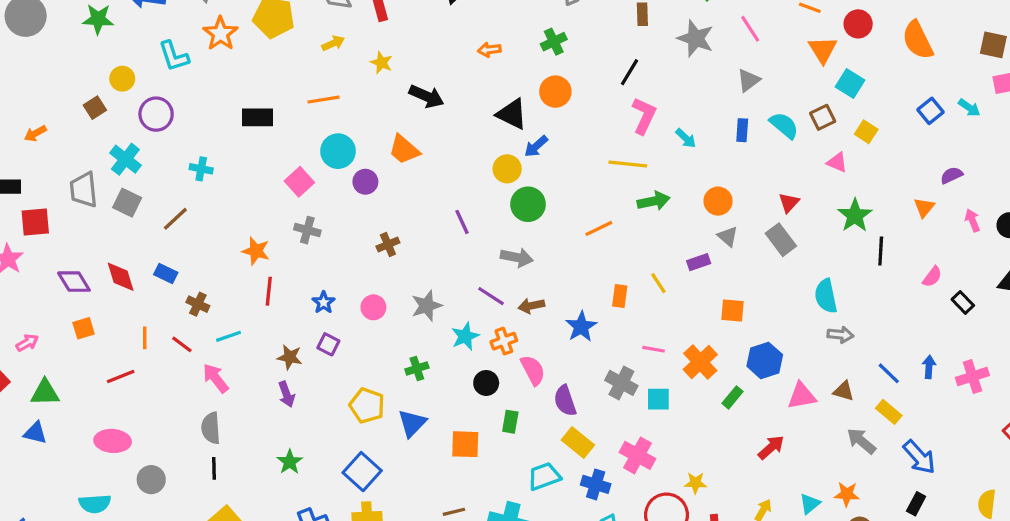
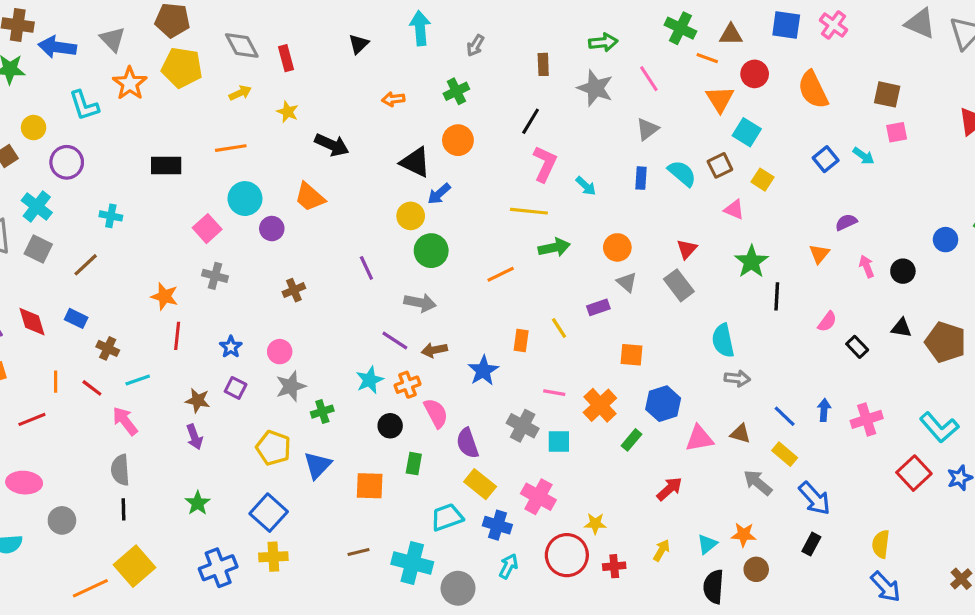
gray star: (427, 306) -> (291, 386), moved

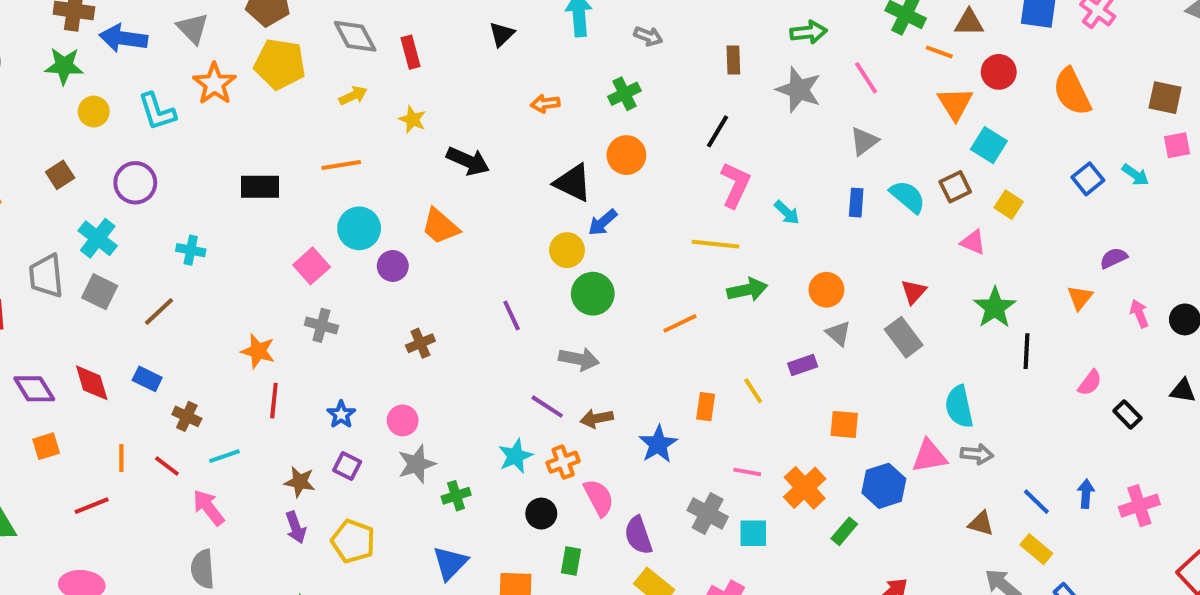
gray arrow: (475, 46) -> (648, 36), turned -100
yellow circle: (34, 128) -> (94, 112), moved
pink triangle: (699, 438) -> (929, 456), moved
yellow pentagon: (273, 448) -> (353, 541), moved

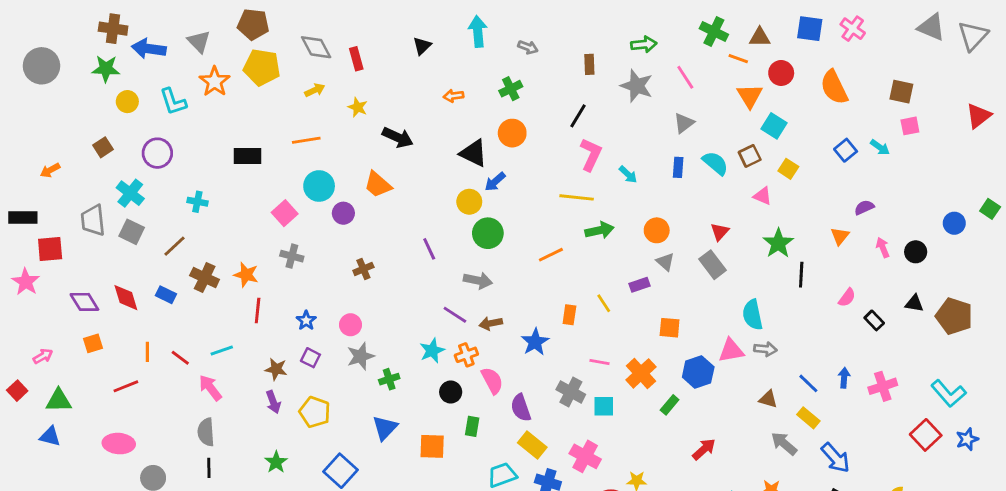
brown cross: (187, 416) -> (205, 278), moved, size x1.4

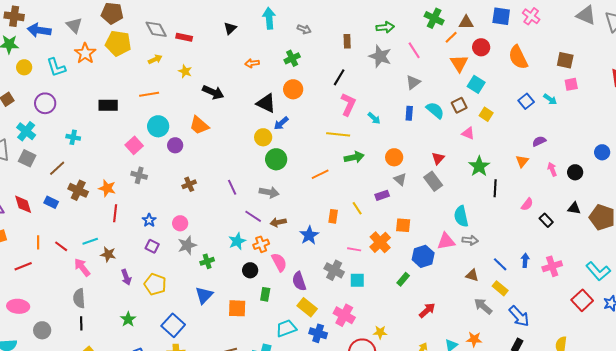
red rectangle: (356, 59) -> (184, 37), turned -63
orange line: (738, 59) -> (451, 37), turned -64
purple line: (429, 249) -> (232, 187), moved
brown star: (276, 369) -> (108, 254), moved
orange cross: (641, 373) -> (380, 242), moved

